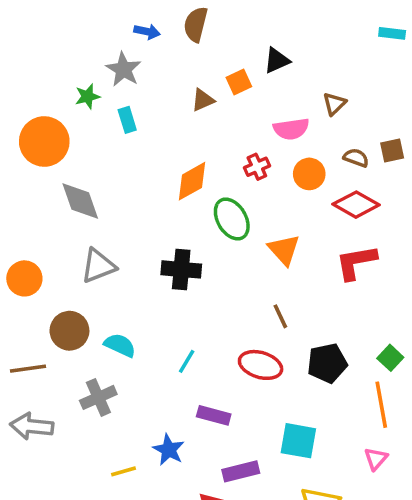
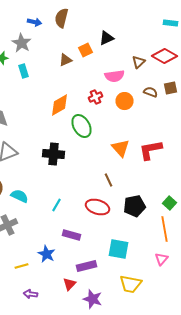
red diamond: (356, 205) -> (164, 56), moved
orange triangle: (284, 250) -> (120, 148), moved

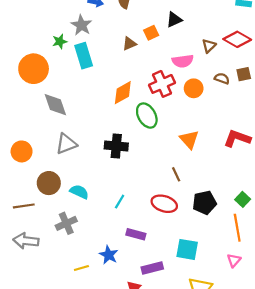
cyan rectangle: (24, 71) -> (84, 56), size x1.6
red cross: (96, 97) -> (162, 84), size x1.6
red L-shape: (150, 150) -> (237, 138), moved, turned 30

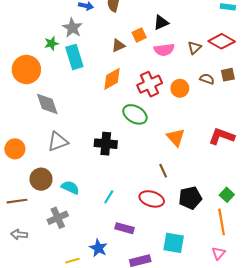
pink semicircle: (183, 61) -> (164, 50), moved
orange diamond: (123, 93) -> (112, 79), moved
green ellipse: (147, 116) -> (135, 114), turned -30
gray arrow: (26, 241) -> (19, 234), size x0.7

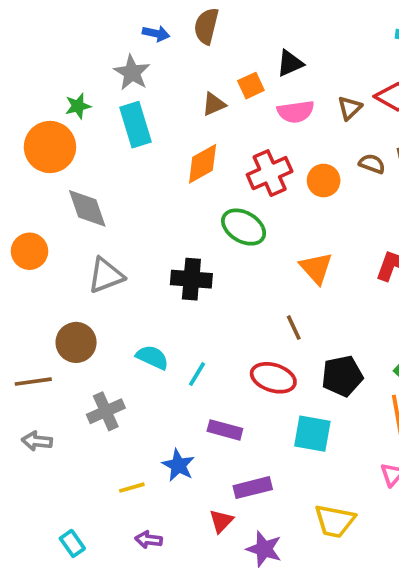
green star: (51, 43) -> (78, 106), moved
orange circle: (15, 149) -> (30, 251), moved
cyan semicircle: (70, 187) -> (152, 357), moved
cyan square: (174, 243) -> (312, 434), moved

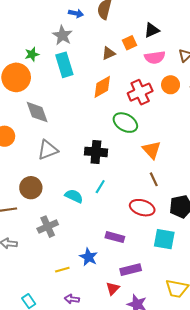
orange circle: (324, 181) -> (171, 85), moved
orange triangle: (316, 268) -> (152, 150), moved
cyan line: (197, 374) -> (100, 187), moved

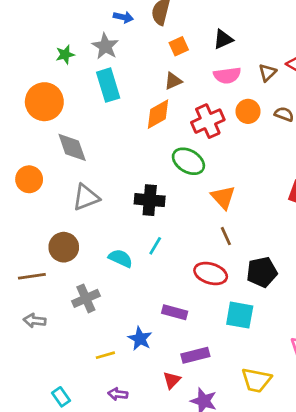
orange square: (130, 43) -> (179, 46), moved
brown triangle: (109, 53) -> (173, 81), moved
green star: (32, 54) -> (65, 55), moved

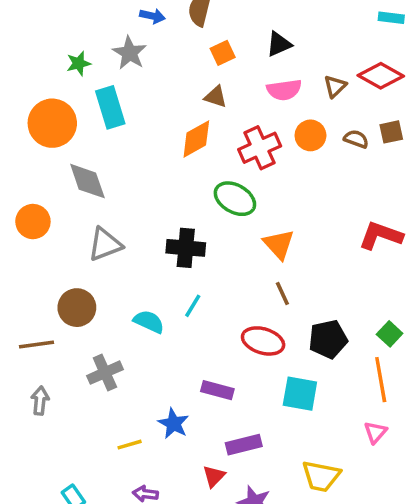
brown triangle: (173, 81) -> (216, 97), turned 42
cyan rectangle: (108, 85) -> (110, 107), moved
gray arrow: (35, 321) -> (40, 401), turned 90

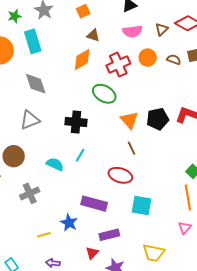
orange square: (223, 53) -> (83, 11), moved
gray diamond: (87, 181) -> (36, 84), moved
black pentagon: (328, 339) -> (158, 119), moved
purple rectangle: (217, 390) -> (94, 204), size x1.4

